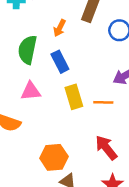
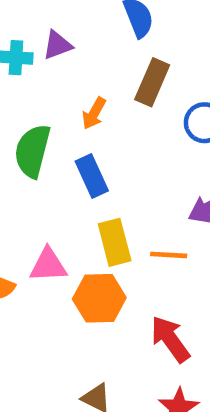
pink triangle: (31, 91) -> (48, 265), moved
orange hexagon: (54, 157) -> (99, 298), moved

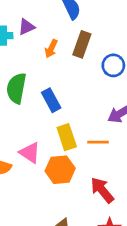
orange arrow: (94, 113) -> (51, 49), moved
pink triangle: (48, 265) -> (30, 153), turned 40

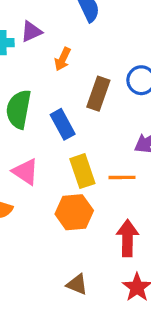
brown rectangle: (82, 44) -> (98, 94), moved
pink triangle: (30, 153) -> (25, 172), moved
red arrow: (102, 190) -> (127, 238), turned 40

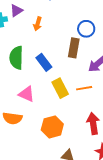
brown rectangle: (98, 94) -> (74, 48), moved
orange hexagon: (74, 212) -> (52, 127), moved

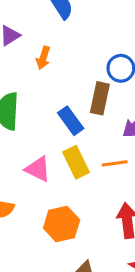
blue rectangle: (44, 62) -> (71, 121), moved
pink triangle: (26, 94) -> (38, 169), moved

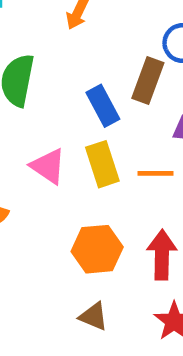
orange hexagon: (62, 224) -> (97, 249), moved

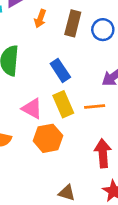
brown rectangle: (148, 80) -> (73, 23), moved
orange hexagon: (97, 249) -> (48, 138), moved

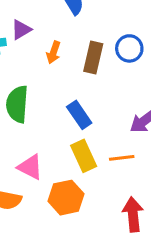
blue circle: (103, 30) -> (129, 48), moved
pink triangle: (32, 108) -> (30, 167), moved

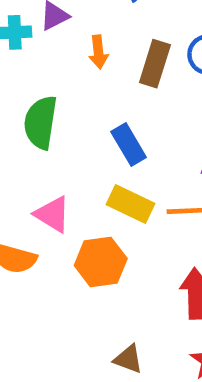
orange arrow: (53, 52) -> (98, 52), turned -30
yellow rectangle: (84, 156) -> (131, 204), turned -44

